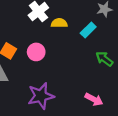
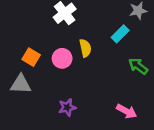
yellow semicircle: (59, 23) -> (85, 48), moved, turned 77
purple star: (41, 96) -> (67, 107), size x0.6

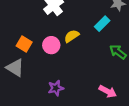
yellow semicircle: (85, 48) -> (72, 36), turned -112
gray triangle: (21, 84) -> (15, 68), turned 30

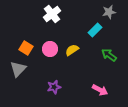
yellow semicircle: (72, 36) -> (72, 50), moved
gray triangle: (15, 68) -> (18, 69), turned 42

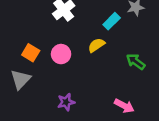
cyan rectangle: (95, 30) -> (112, 21), moved
yellow semicircle: (72, 50) -> (96, 45), moved

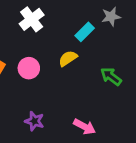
purple star: (66, 102) -> (34, 121), turned 30
pink arrow: (124, 106) -> (85, 127), moved

